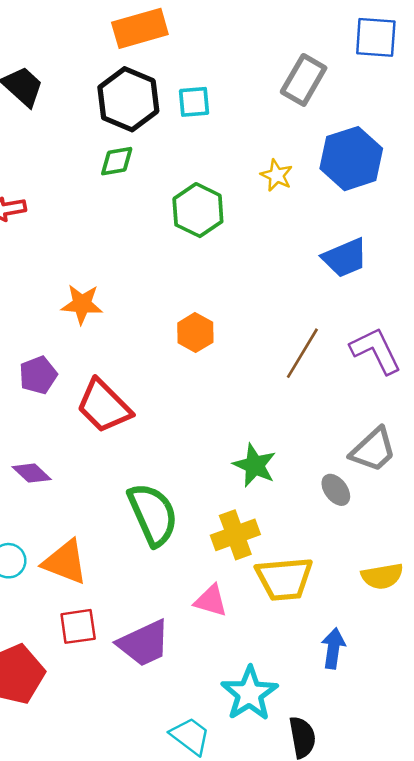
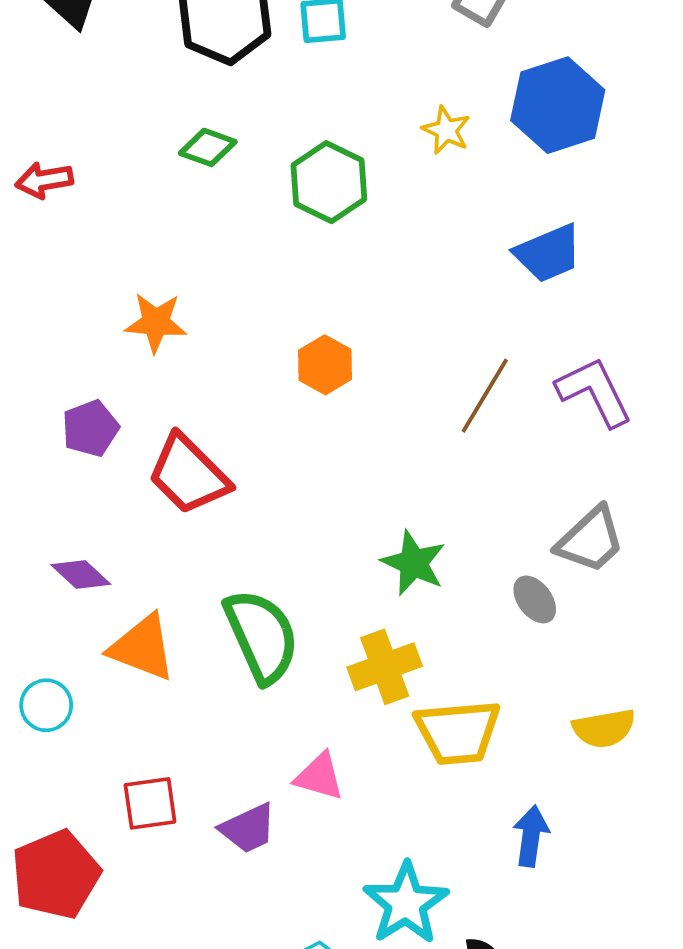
green diamond: (117, 161) -> (208, 147), moved, turned 30
orange triangle: (65, 562) -> (142, 648), moved
pink triangle: (211, 601) -> (319, 776), moved
purple trapezoid: (144, 643) -> (248, 828), size x0.7

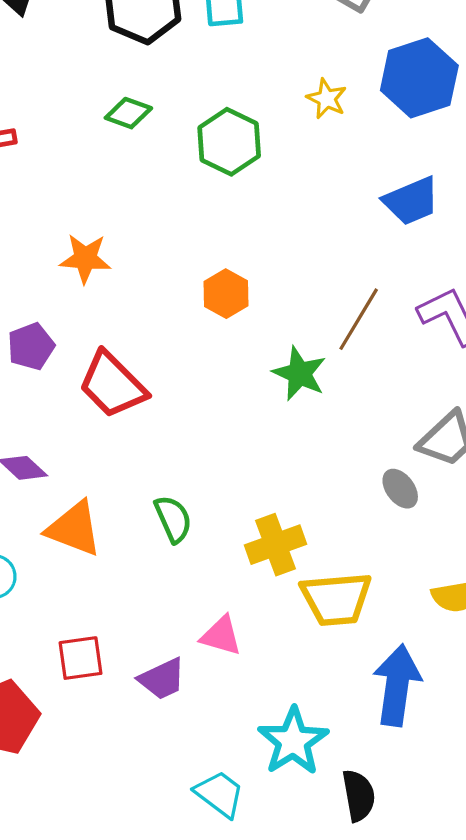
green star: (414, 563) -> (299, 374), moved
green semicircle: (262, 636) -> (173, 519), size x0.6
blue arrow: (531, 836) -> (397, 685), size x1.6

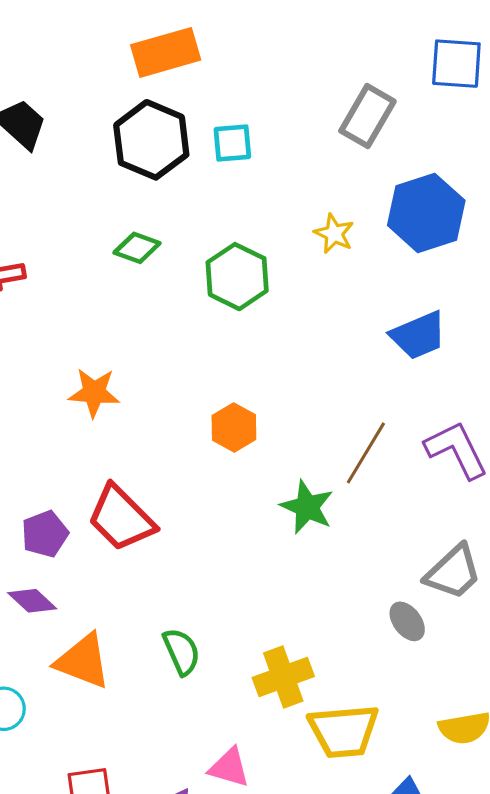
purple pentagon: (31, 346) -> (45, 534), moved

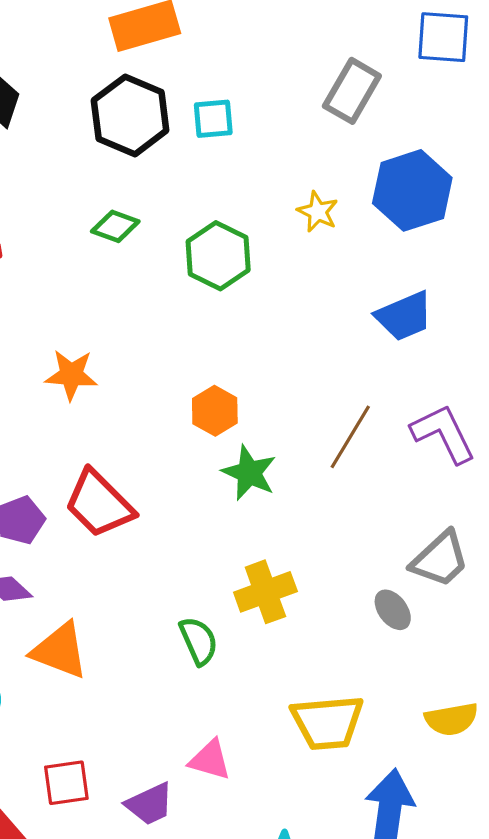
green star: (307, 507) -> (249, 473), moved
green semicircle: (182, 652) -> (199, 641), moved
yellow cross: (283, 677) -> (265, 592), moved

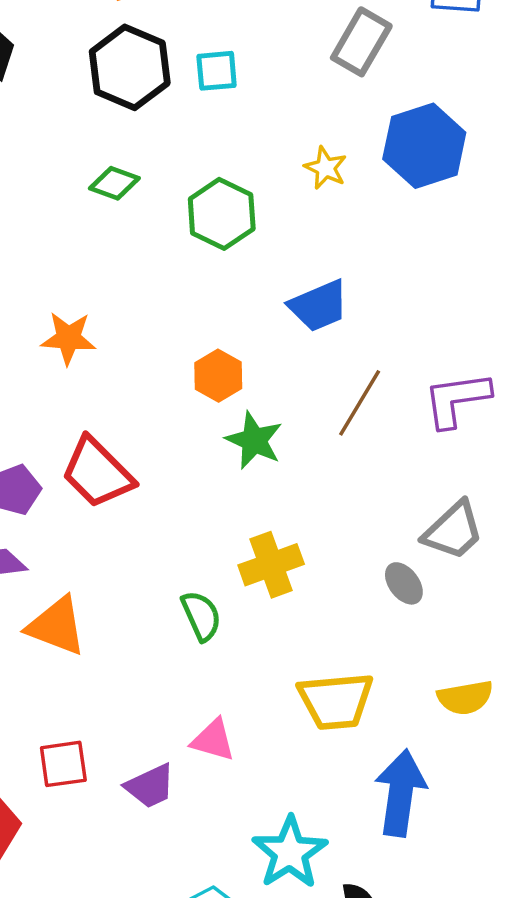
blue trapezoid: (404, 316) -> (319, 306), moved
purple L-shape: (443, 434) -> (457, 399), turned -72

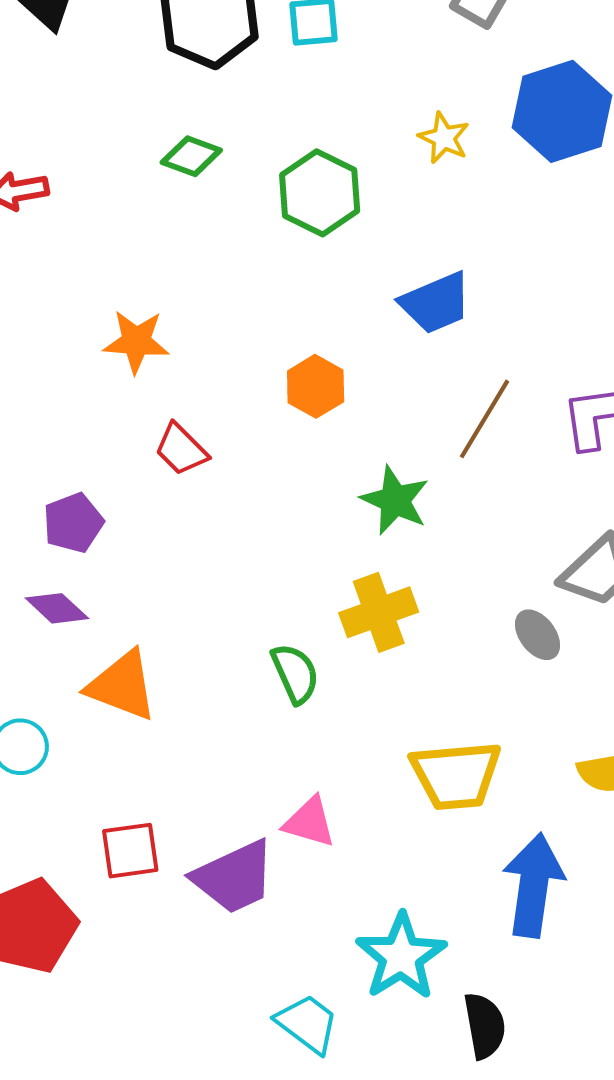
green star: (254, 440) -> (395, 500), moved
red trapezoid: (97, 473) -> (181, 449), moved, size x0.6
purple trapezoid: (150, 786) -> (234, 877), size x1.4

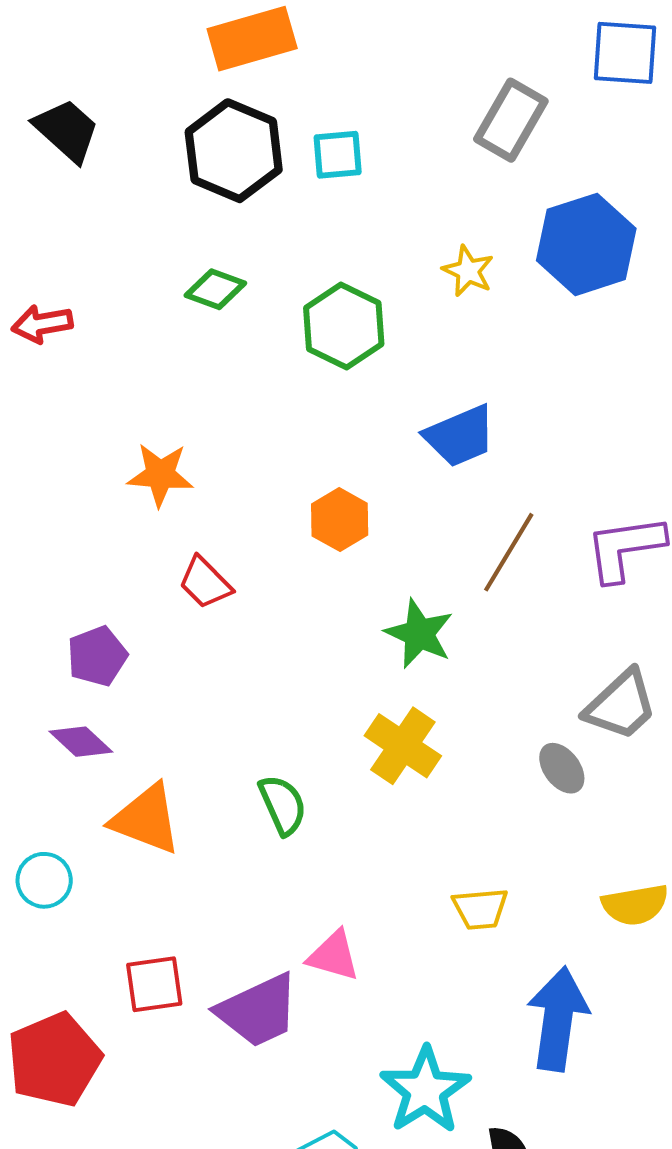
yellow cross: (379, 612) -> (403, 746), turned -36
green semicircle: (295, 673) -> (283, 805), moved
yellow trapezoid: (456, 775) -> (480, 909), size x0.6

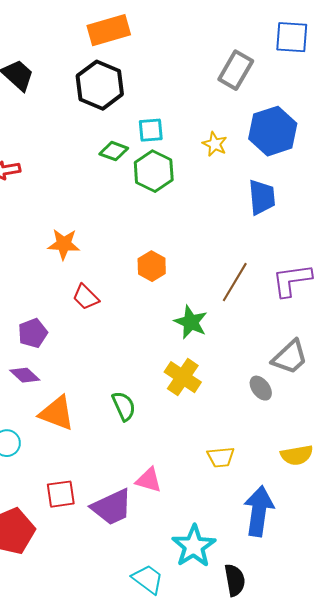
cyan square: (338, 155) -> (151, 130), moved
green diamond: (215, 289) -> (114, 151), moved
blue trapezoid: (460, 436) -> (262, 197), moved, turned -72

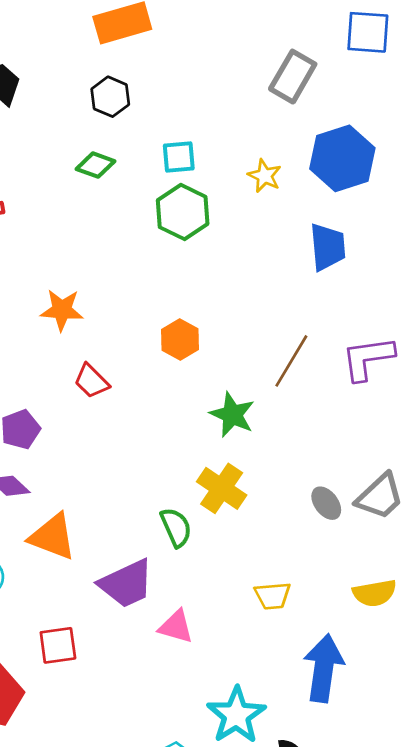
black hexagon: (100, 85) -> (110, 97), size x0.6
green diamond: (114, 151) -> (95, 165), moved
gray trapezoid: (290, 357) -> (380, 496), moved
green semicircle: (124, 406) -> (176, 527), moved
purple trapezoid: (112, 507) -> (126, 584), moved

